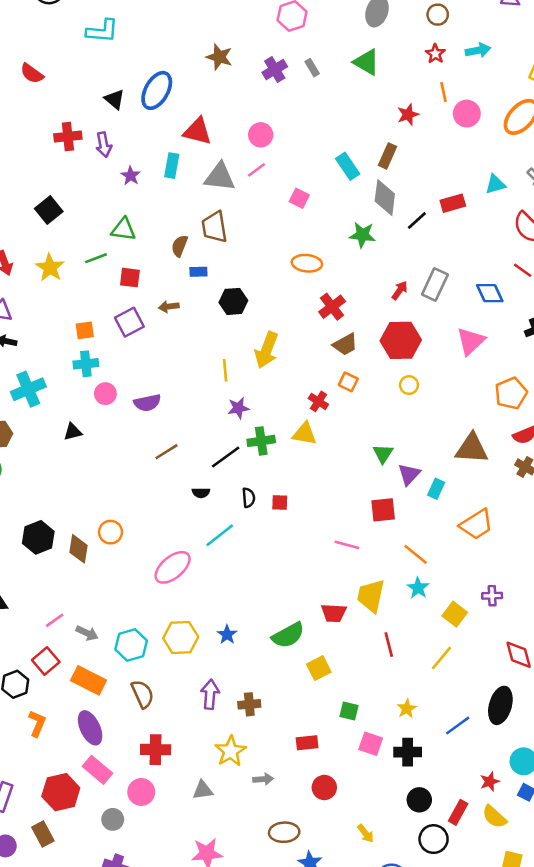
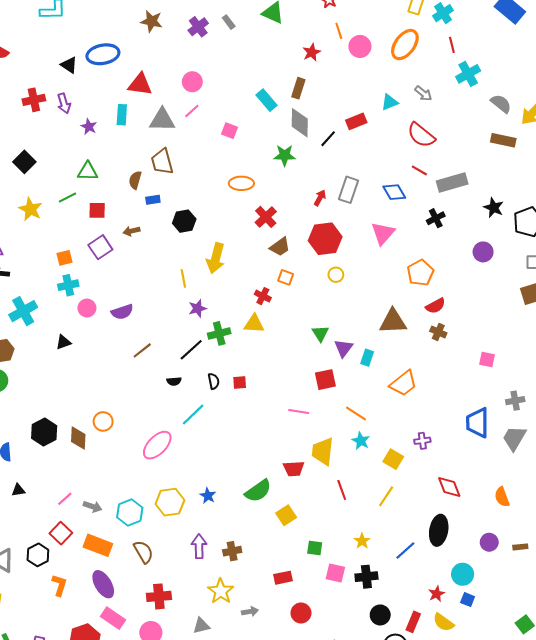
blue ellipse: (157, 90) -> (103, 54), turned 56

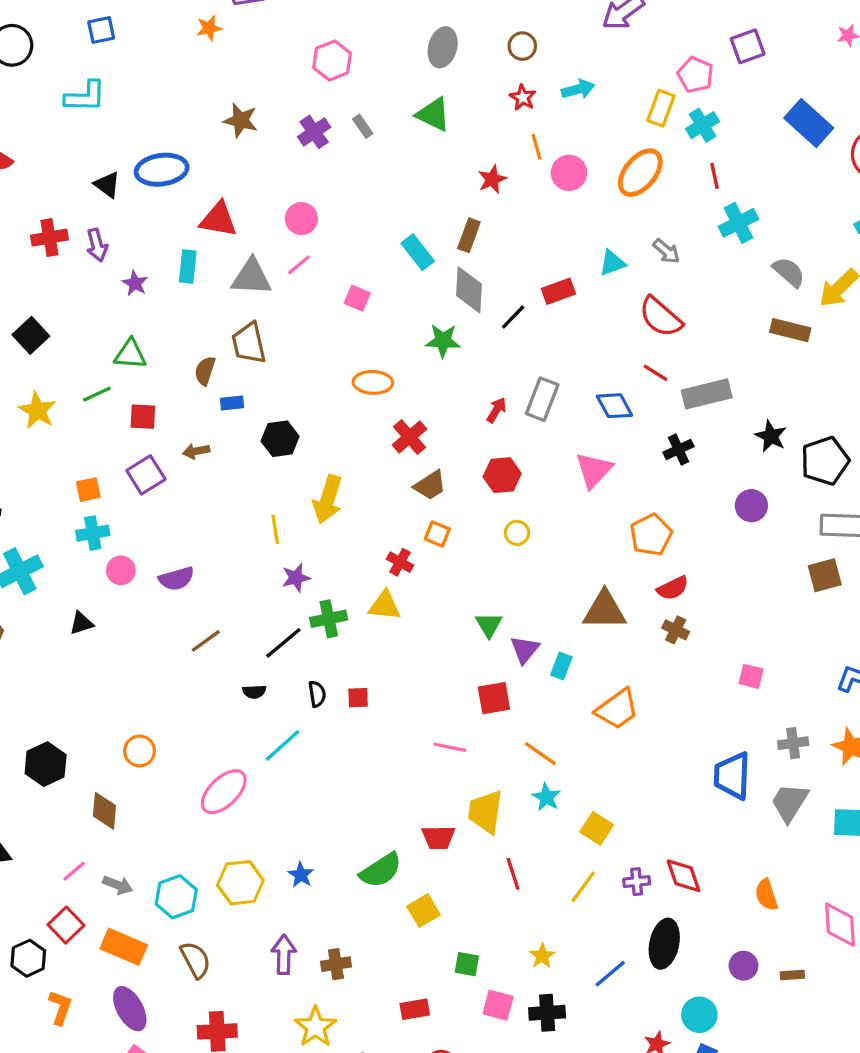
red hexagon: (325, 239) -> (502, 475), size x0.7
brown diamond: (78, 438) -> (104, 811), moved
purple cross: (422, 441) -> (637, 882), moved

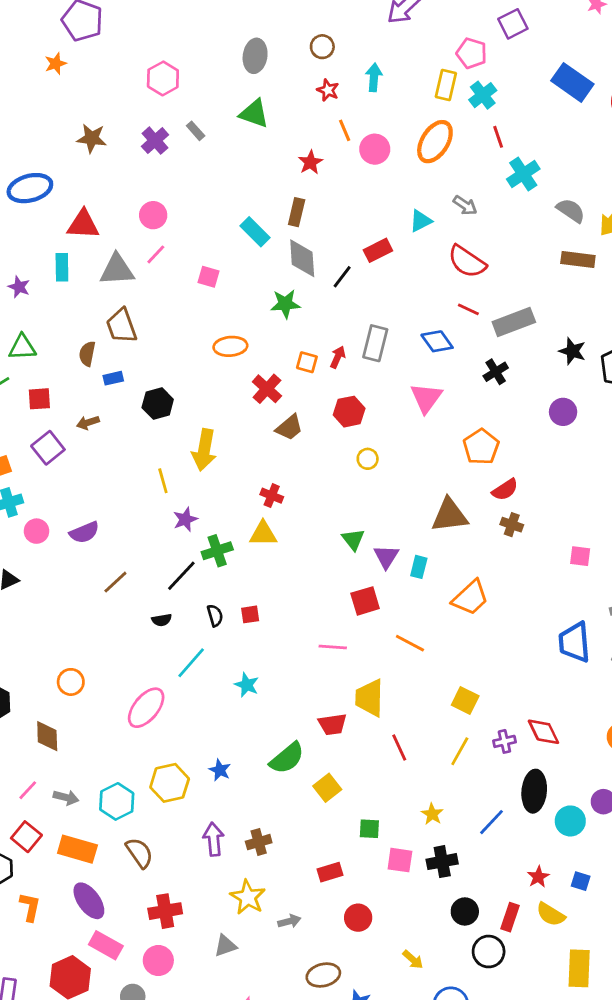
cyan arrow: (578, 89) -> (374, 77), turned -64
orange square: (437, 534) -> (307, 362), moved
cyan star: (546, 797) -> (247, 685), moved
cyan circle: (699, 1015) -> (570, 821), moved

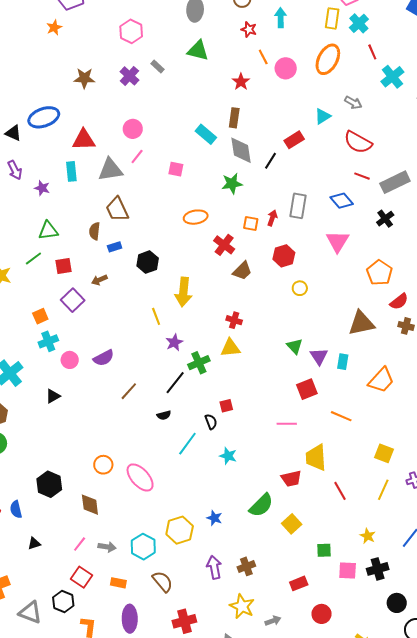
black semicircle: (215, 616) -> (211, 422), moved
pink ellipse: (146, 708) -> (140, 477), moved, turned -76
orange rectangle: (77, 849) -> (118, 583), size x0.6
purple ellipse: (89, 901) -> (130, 619), turned 40

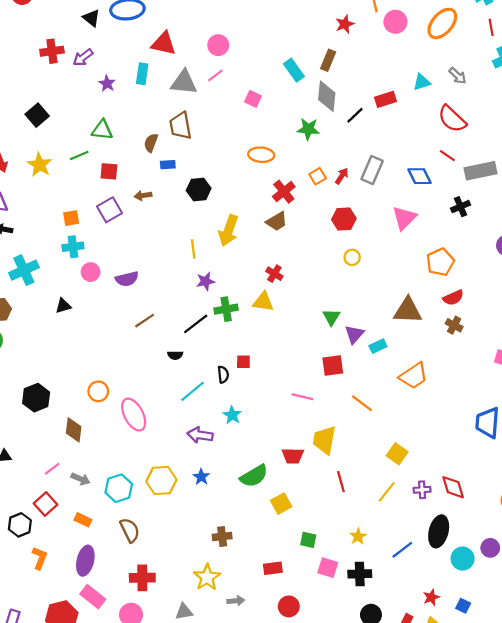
purple arrow: (15, 170) -> (83, 57), turned 66
orange square: (251, 224) -> (318, 176), turned 35
brown trapezoid: (242, 271) -> (277, 221), moved
cyan rectangle: (343, 362) -> (378, 346), turned 42
purple arrow: (214, 567) -> (200, 435), moved, turned -85

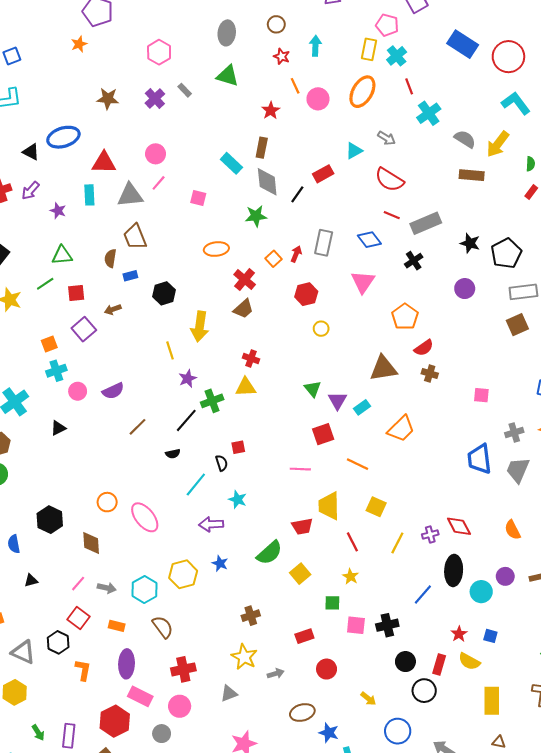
yellow square: (397, 454) -> (376, 507), moved
yellow star: (358, 536) -> (351, 576), moved

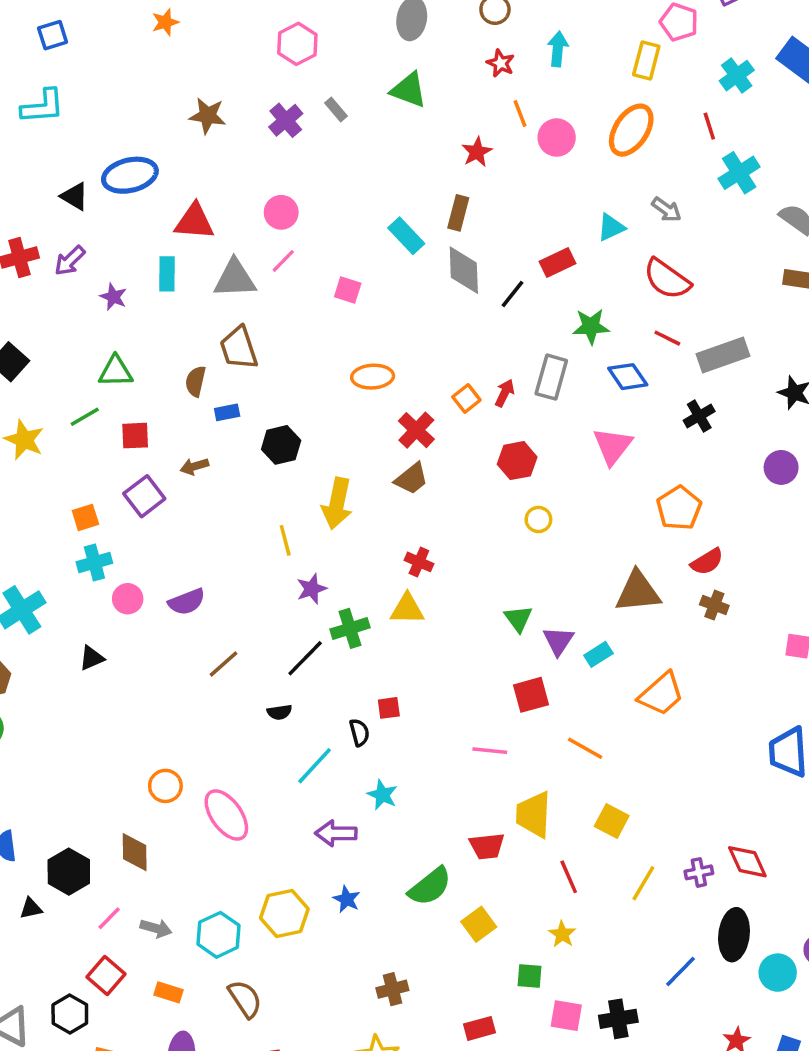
cyan cross: (397, 56) -> (737, 76), moved
green star: (256, 216) -> (591, 326), moved
black hexagon: (50, 520) -> (69, 872), moved

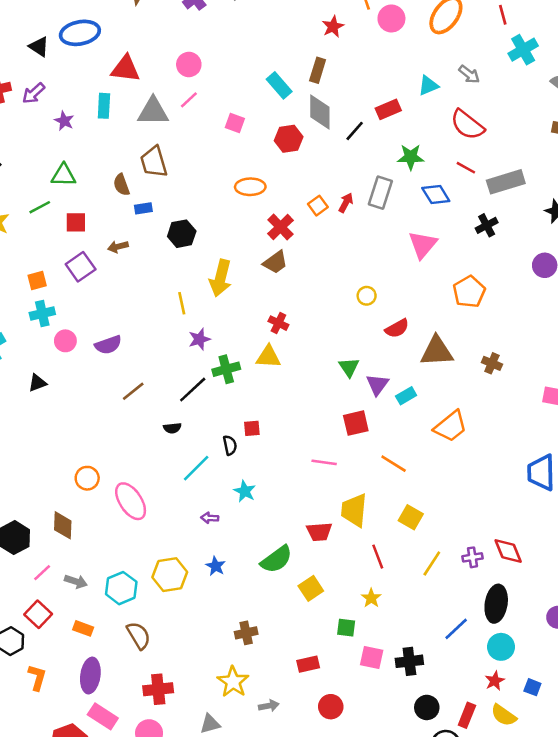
brown semicircle: (196, 381) -> (121, 185), turned -35
red hexagon: (517, 461) -> (289, 139), moved
red semicircle: (707, 562) -> (397, 328), moved
purple arrow: (336, 833) -> (210, 518), size x0.6
cyan circle: (778, 973) -> (501, 647), moved

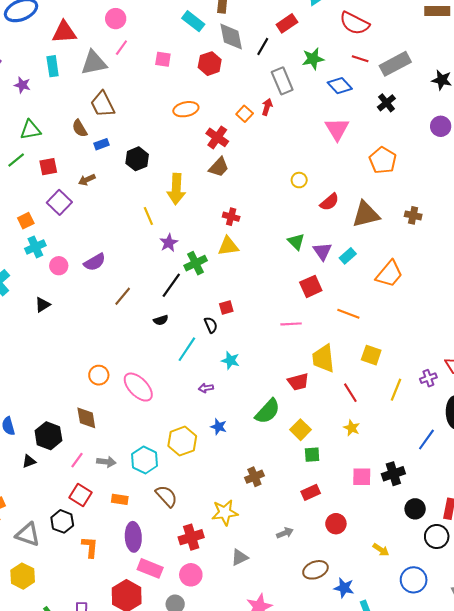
gray rectangle: (380, 193) -> (282, 81), moved, turned -30
green square: (346, 628) -> (312, 455), moved
yellow star: (233, 682) -> (225, 513), moved, turned -30

